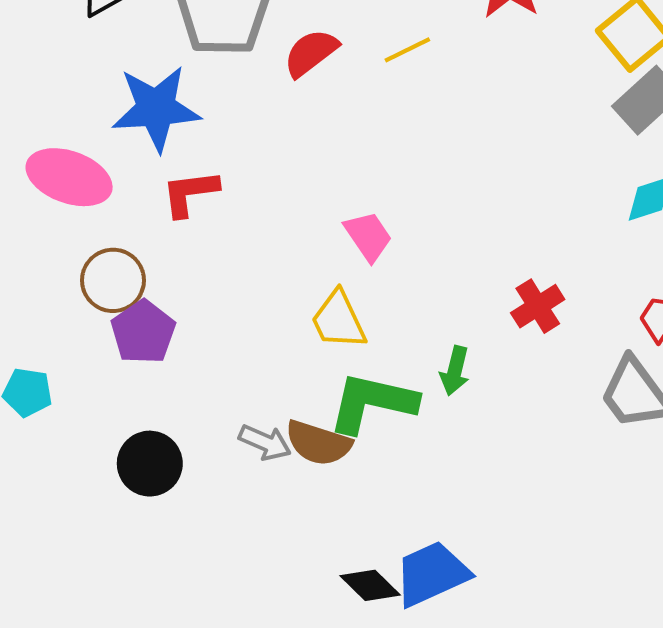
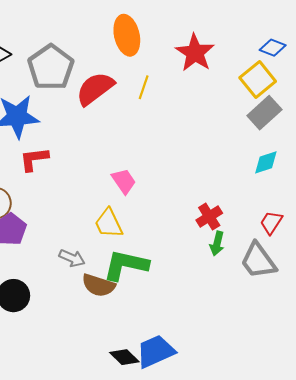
yellow line: (407, 50) -> (144, 87), turned -45
red semicircle: (311, 53) -> (95, 89), size x1.4
green arrow: (455, 371) -> (217, 244), moved
gray arrow: (265, 442) -> (72, 258), moved

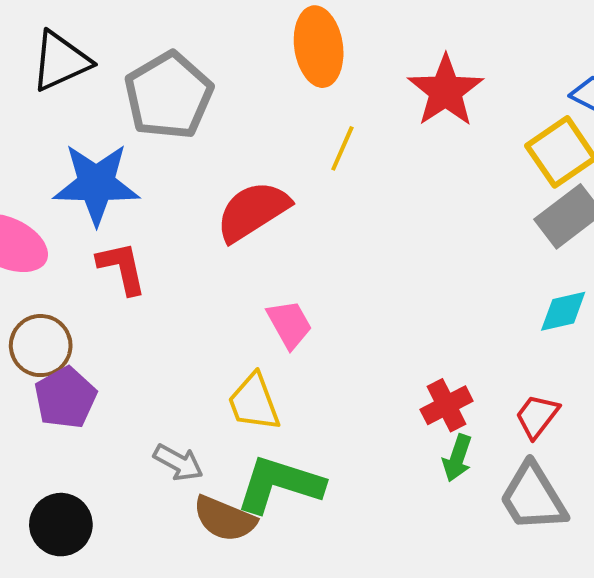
red semicircle: (95, 89) -> (253, 211), moved
red L-shape: (34, 159) -> (122, 268), turned 80
red trapezoid: (271, 223) -> (537, 416), moved

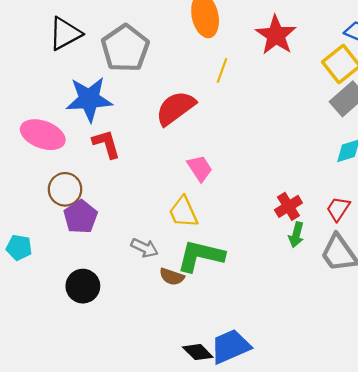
brown semicircle: (225, 519) -> (172, 277), size x0.7

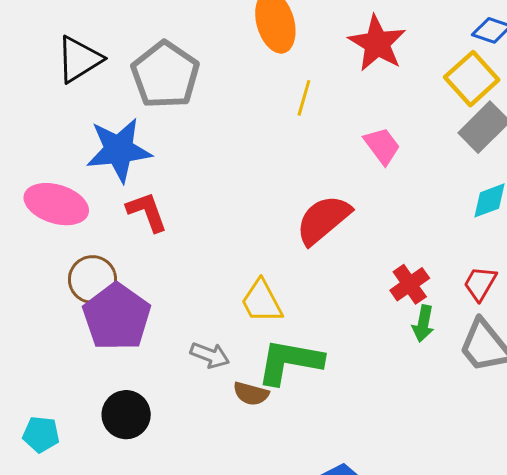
red semicircle: (175, 108) -> (323, 220), moved
pink trapezoid: (200, 168) -> (382, 146), moved
purple pentagon: (80, 217) -> (117, 317), size x1.4
cyan pentagon: (19, 248) -> (41, 434), moved

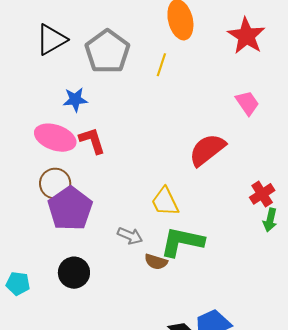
yellow line: (304, 98) -> (161, 65), moved
blue star: (119, 150) -> (75, 100), size x0.6
pink ellipse: (56, 204) -> (55, 138), moved

